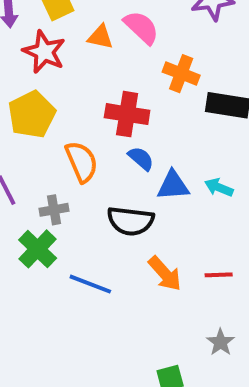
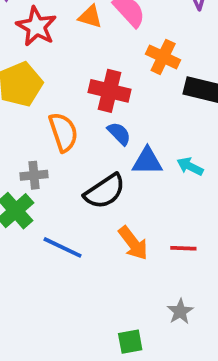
black semicircle: (130, 221) -> (105, 191), turned -45

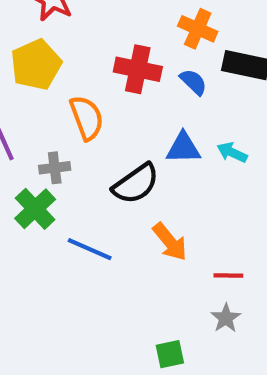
blue semicircle: (119, 134) -> (193, 82), moved
red line: (183, 248) -> (228, 276), moved

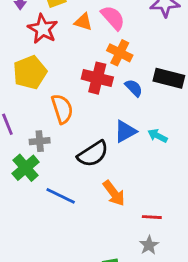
orange cross: (198, 29) -> (120, 53), moved
blue triangle: (183, 148) -> (125, 131), turned -30

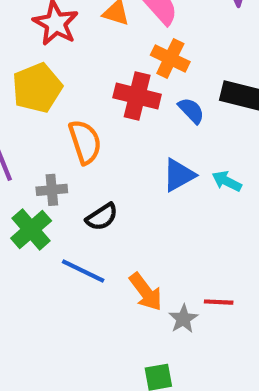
black semicircle: (93, 154) -> (102, 217), moved, size x0.7
orange arrow: (114, 193) -> (146, 292), moved
gray star: (149, 245) -> (183, 319), moved

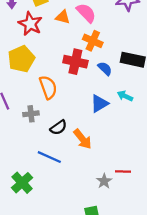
cyan arrow: (227, 181) -> (125, 96), moved
green cross: (31, 230) -> (22, 183), moved
orange arrow: (146, 292) -> (82, 139), moved

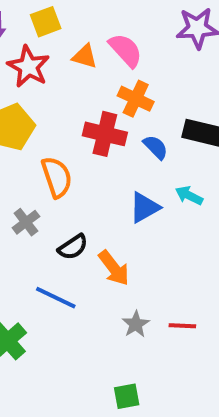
gray cross: (31, 114) -> (26, 222), turned -32
gray star: (104, 181) -> (136, 324), moved

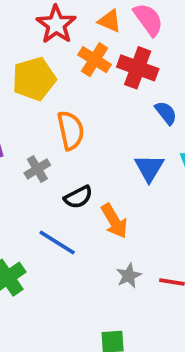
orange cross: (136, 99) -> (95, 60), moved
red cross: (105, 134) -> (138, 68), moved
blue triangle: (144, 207) -> (149, 168), turned -36

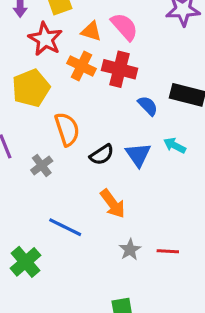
black semicircle: (78, 197) -> (102, 155), moved

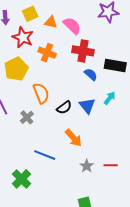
orange triangle: (91, 31) -> (51, 22), moved
red cross: (119, 69) -> (83, 51), moved
cyan arrow: (175, 145) -> (110, 98), turned 104

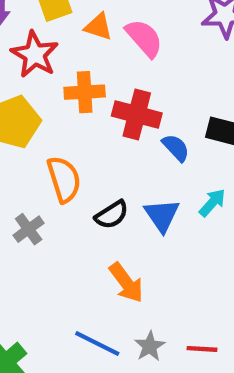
red cross: (83, 51) -> (137, 114), moved
orange cross: (47, 53) -> (85, 92), turned -30
blue line: (45, 155) -> (97, 343), moved

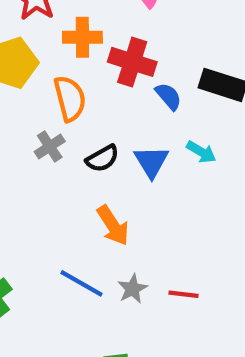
orange semicircle: (64, 179) -> (70, 99), moved
cyan arrow: (212, 203) -> (201, 152), turned 76
gray cross: (29, 229) -> (50, 146), moved

